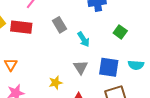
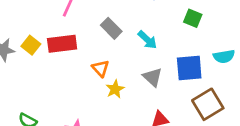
orange triangle: (11, 65) -> (101, 68), moved
yellow star: (56, 83) -> (115, 89), moved

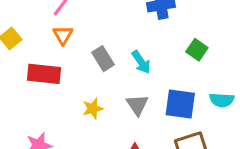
gray rectangle: (111, 28) -> (103, 59), moved
red rectangle: (62, 44) -> (44, 74), moved
orange triangle: (101, 68) -> (63, 35), moved

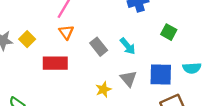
yellow star: (93, 109) -> (103, 89), moved

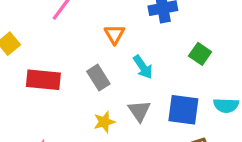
orange triangle: (66, 32) -> (115, 34), moved
gray rectangle: (99, 47) -> (98, 78), moved

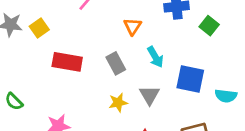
green square: (200, 54) -> (209, 26), moved
blue square: (183, 110) -> (190, 79), moved

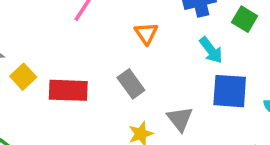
yellow square: (39, 28) -> (23, 77), moved
cyan arrow: (155, 57) -> (211, 50), moved

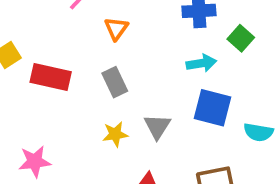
orange triangle: (146, 33) -> (116, 29), moved
cyan arrow: (211, 50) -> (201, 63), turned -72

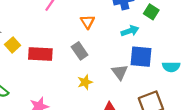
orange triangle: (116, 29) -> (87, 22), moved
gray triangle: (157, 126) -> (120, 72), moved

